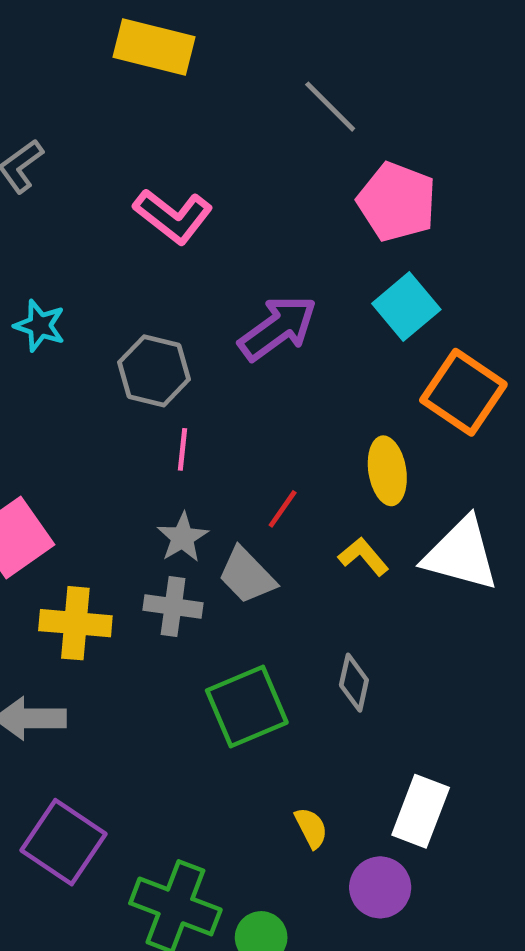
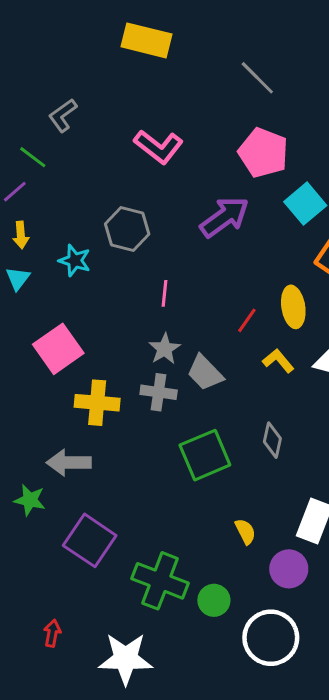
pink pentagon: (397, 202) -> (263, 153), moved
cyan star: (40, 326) -> (75, 260), moved
gray hexagon: (154, 371) -> (127, 229), moved
red line: (283, 509) -> (247, 320), moved

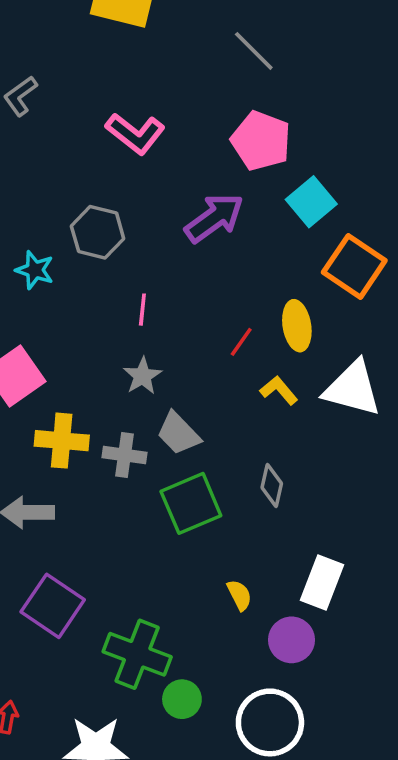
gray trapezoid: (205, 373) -> (178, 433), moved
gray cross: (159, 392) -> (125, 455), moved
green circle: (214, 600) -> (182, 699), moved

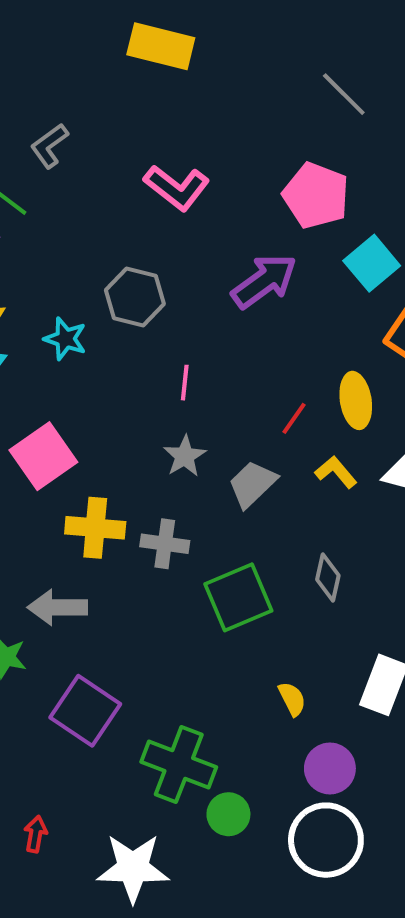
gray line: (254, 51) -> (344, 94), moved
gray trapezoid: (178, 433) -> (252, 484), moved, turned 90
purple circle: (291, 640) -> (330, 768), moved

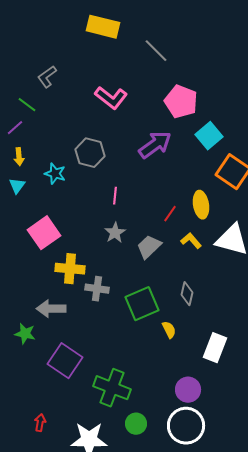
gray line: (344, 94) -> (156, 51), moved
gray cross: (165, 544) -> (97, 289), moved
yellow semicircle: (292, 699) -> (169, 330), moved
green circle: (228, 814) -> (136, 424), moved

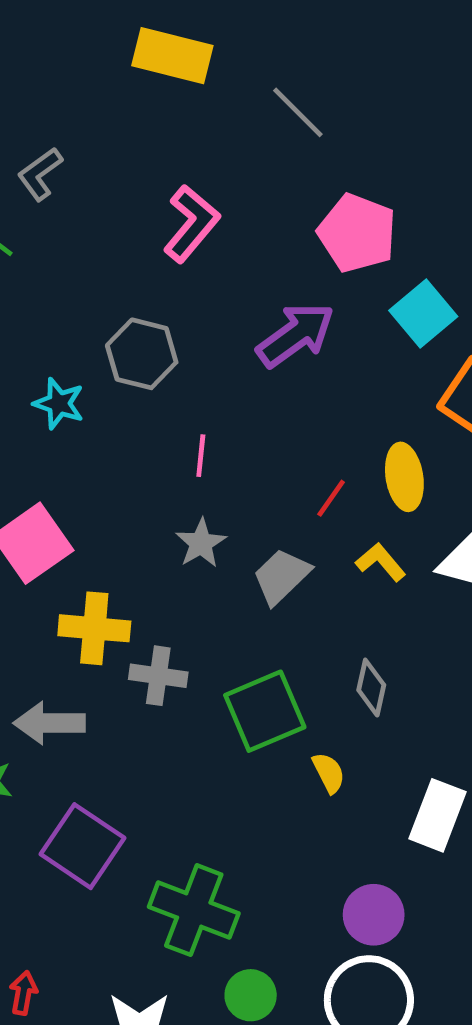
pink L-shape: (111, 98) -> (191, 224), turned -88

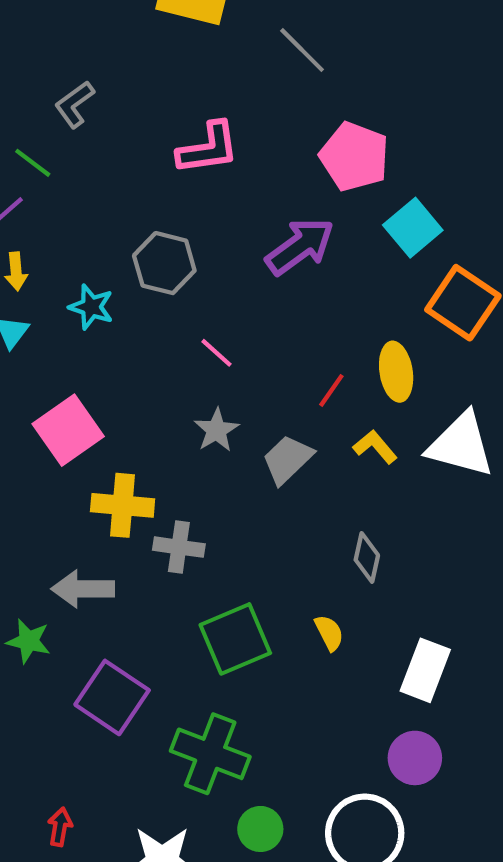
pink L-shape: (191, 224) -> (208, 148), turned 42
pink line: (201, 456) -> (216, 353), turned -54
green square: (265, 711) -> (235, 639), moved
purple circle: (374, 915) -> (415, 758), moved

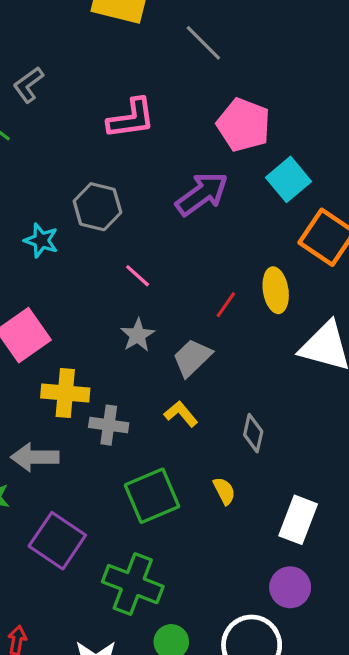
yellow L-shape: (375, 447) -> (181, 414), moved

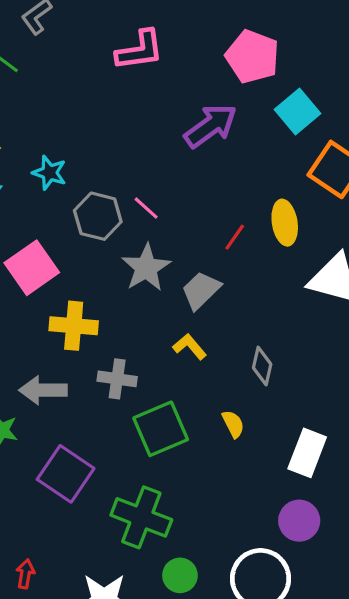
gray hexagon: (97, 207) -> (98, 216), moved
gray star: (138, 335) -> (146, 268), size x1.4
gray cross: (109, 425) -> (117, 379), moved

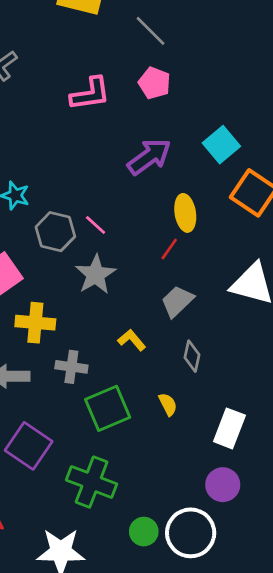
pink pentagon: (252, 57) -> (154, 83), moved, size x0.7
yellow ellipse: (285, 223) -> (185, 213), moved
gray trapezoid: (201, 290) -> (177, 301), moved
green circle: (180, 575) -> (144, 532), moved

